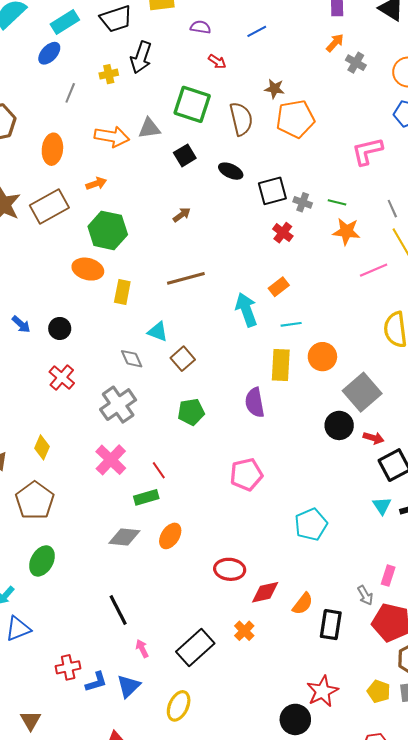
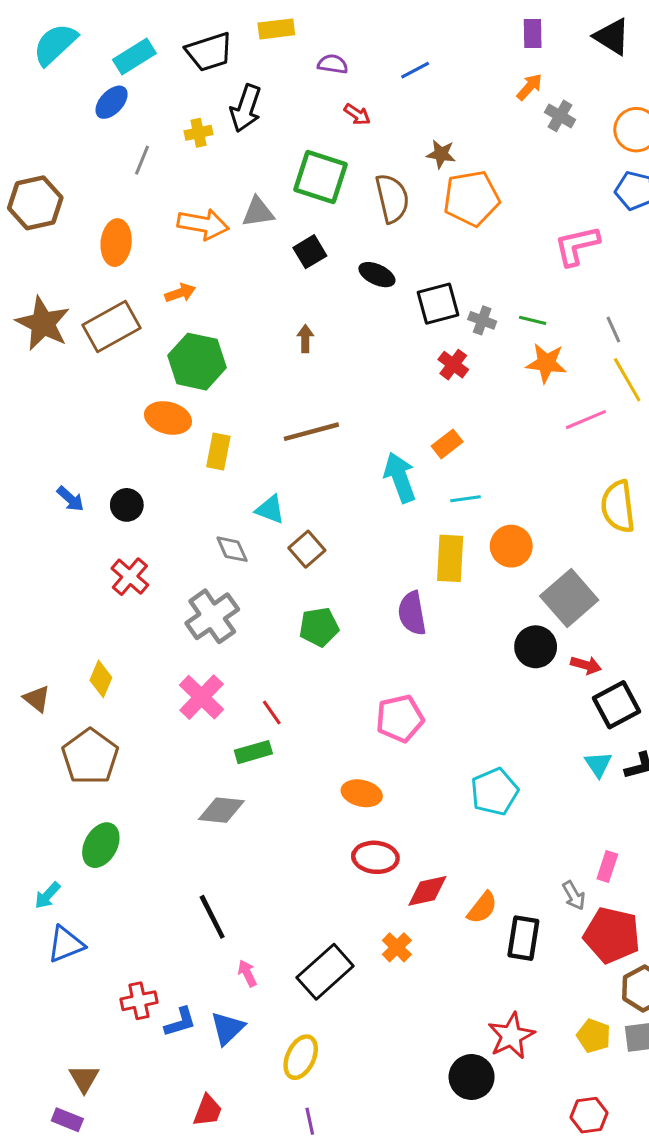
brown arrow: (182, 215) -> (305, 339), turned -54
orange ellipse: (170, 536) -> (362, 793), moved, turned 70

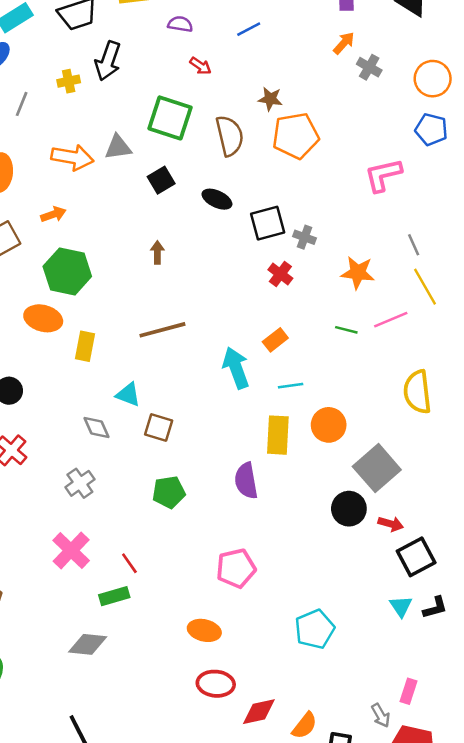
green line: (533, 320) -> (346, 330), moved
brown square: (307, 549) -> (159, 427), turned -32
gray cross: (212, 616) -> (80, 483), size x0.7

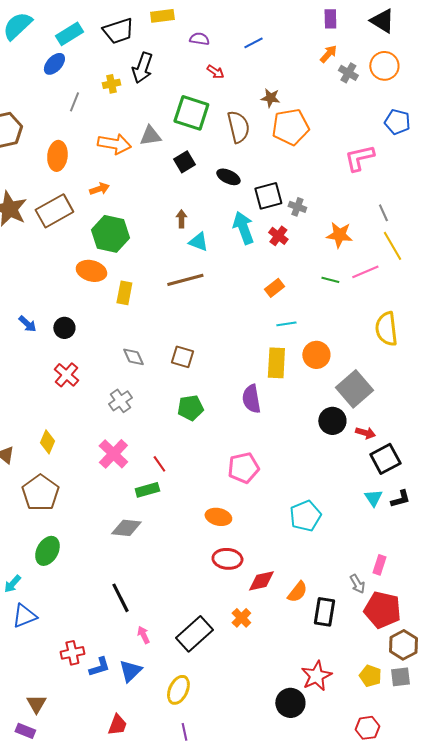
orange circle: (433, 79) -> (384, 66), moved
cyan arrow: (236, 368) -> (243, 228), moved
cyan triangle: (128, 394) -> (198, 242), moved

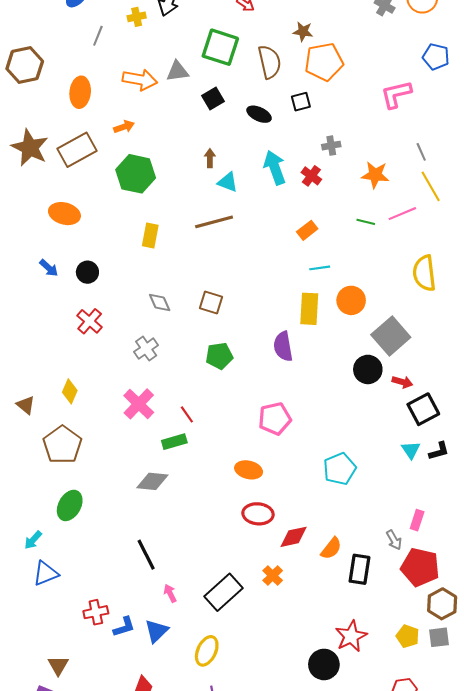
black square: (268, 196) -> (301, 102), moved, size x0.7
gray cross: (297, 207) -> (331, 146), turned -30
orange ellipse: (91, 271) -> (64, 214), moved

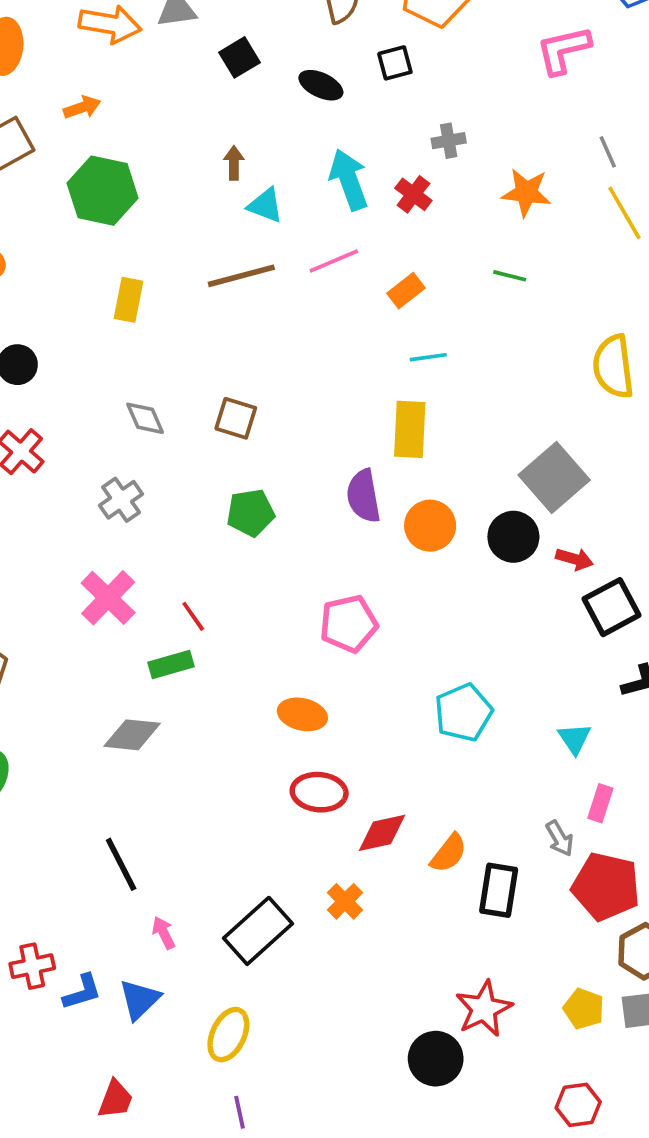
pink line: (402, 214) -> (334, 261), moved
orange circle: (351, 300) -> (430, 526), moved
cyan triangle: (411, 450) -> (574, 738), moved

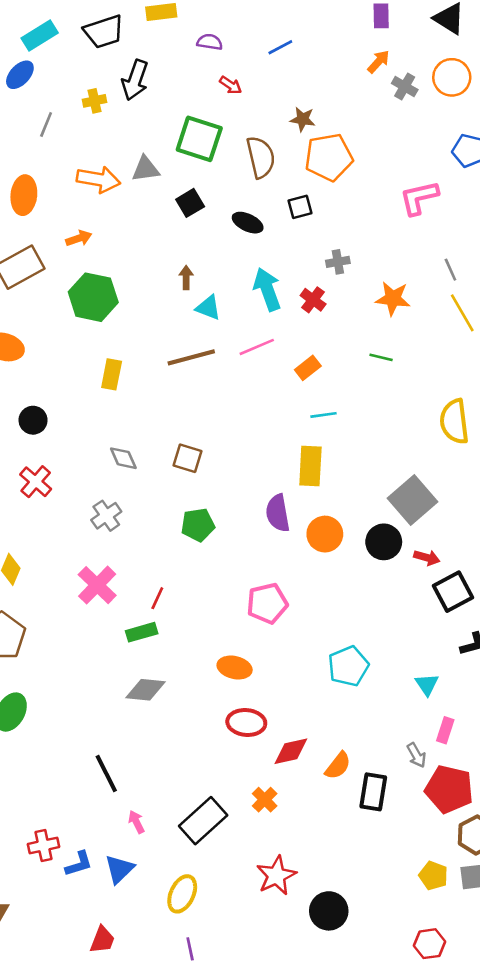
red line: (193, 616) -> (157, 598), turned 60
gray diamond: (132, 735) -> (146, 690), moved
red star: (484, 1009) -> (276, 876), moved

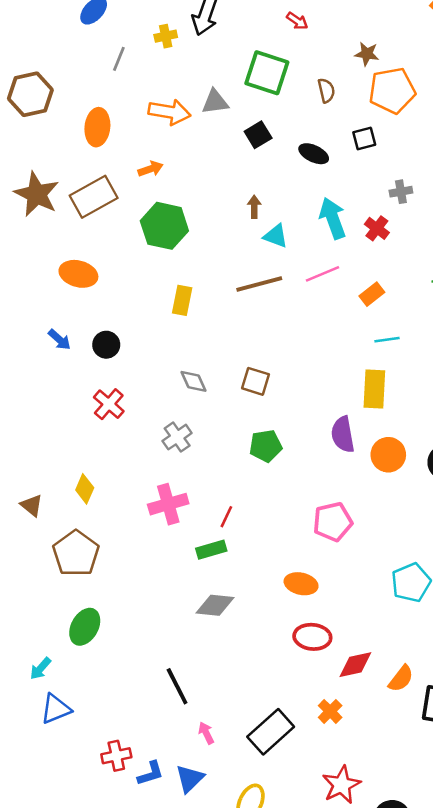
brown semicircle: (261, 157) -> (326, 90), size x0.6
pink cross: (97, 585) -> (168, 504), turned 30

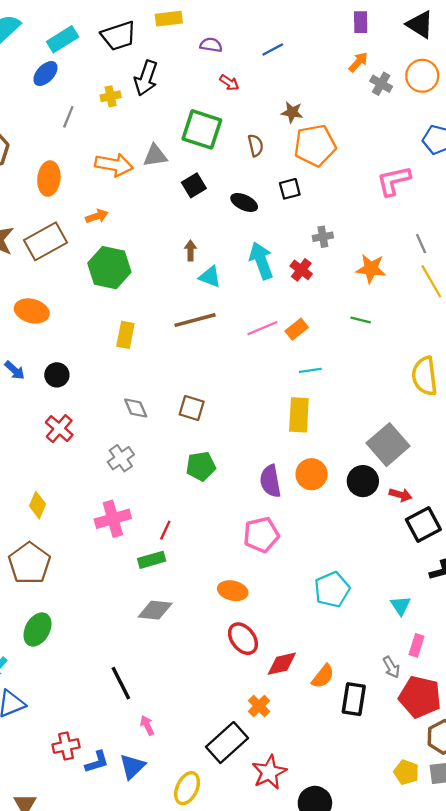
pink line: (323, 274) -> (262, 328), moved
purple semicircle: (343, 434) -> (270, 481), moved
red ellipse: (312, 637) -> (243, 639), turned 48
black rectangle: (271, 732) -> (227, 743), moved

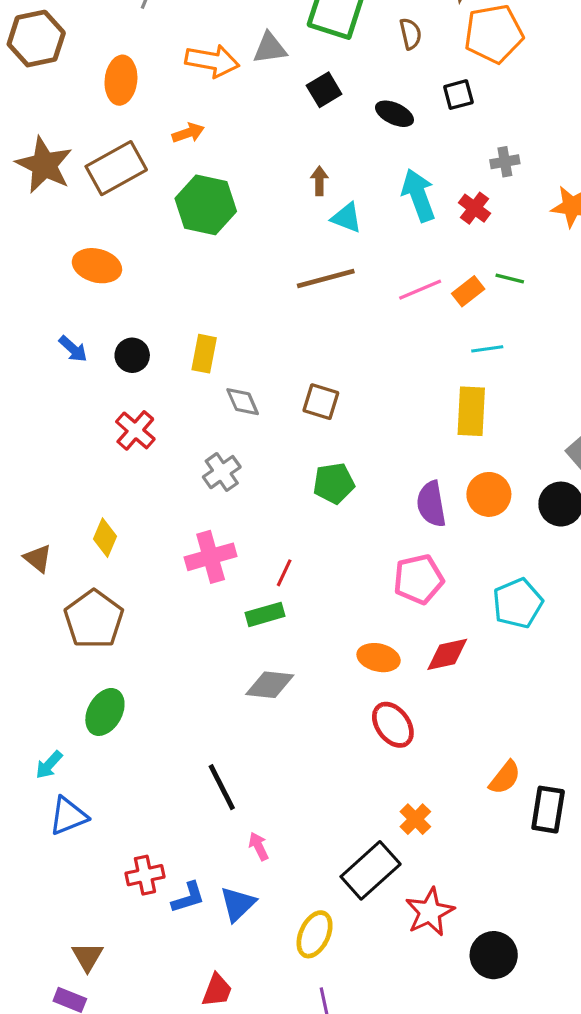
green line: (361, 320) -> (510, 278), moved
yellow rectangle: (125, 335) -> (204, 354), moved
cyan pentagon: (332, 590) -> (518, 603), moved
red diamond: (282, 664) -> (447, 654), moved

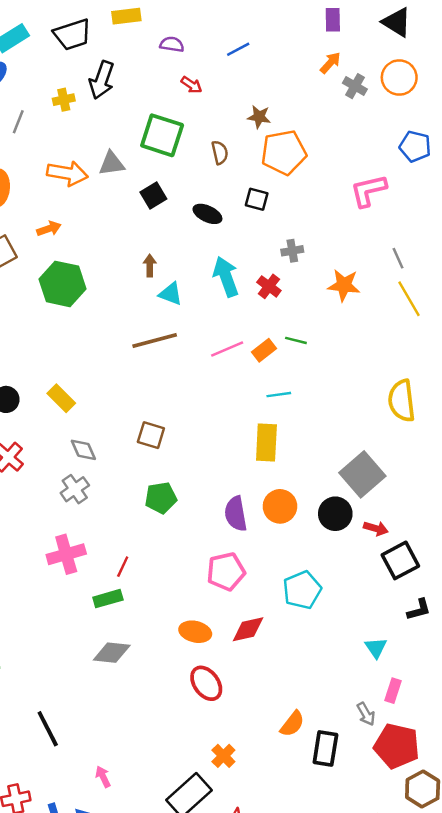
black square: (458, 95) -> (257, 199), turned 30
yellow rectangle: (204, 354) -> (61, 398), turned -56
gray diamond: (243, 402) -> (83, 450), moved
black line: (222, 787) -> (48, 729), moved

